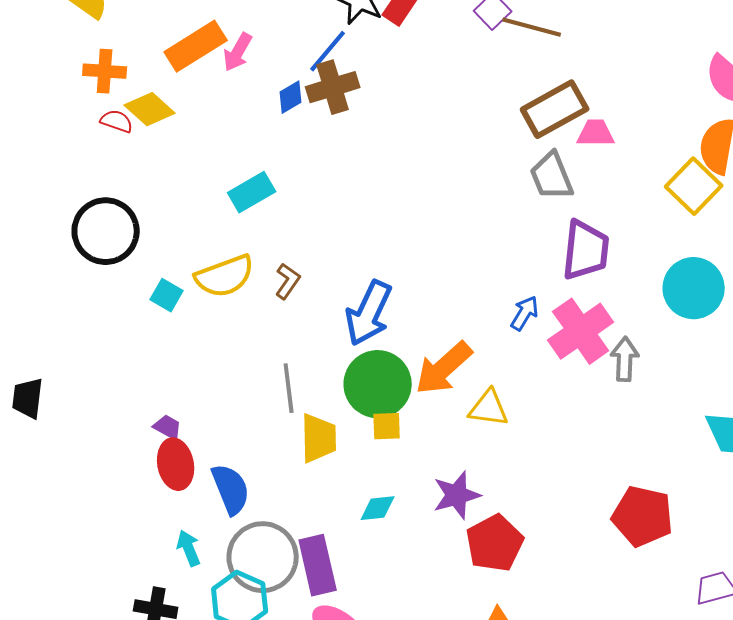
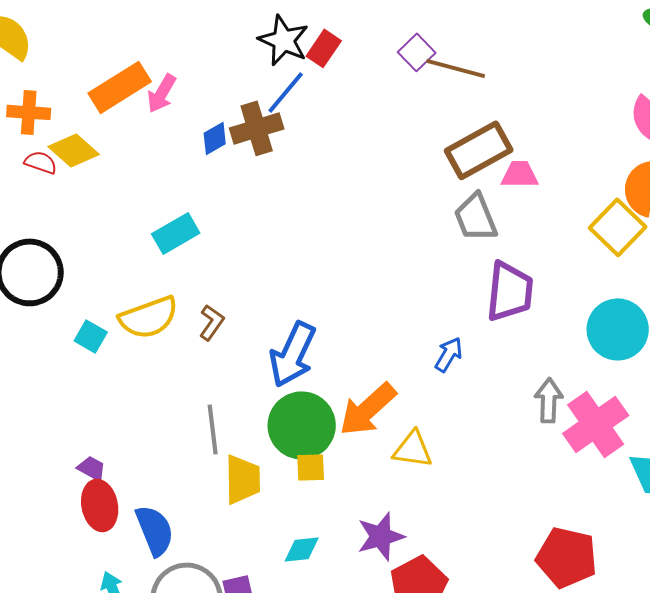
blue line: (328, 51) -> (286, 92), moved
pink cross: (581, 331) -> (596, 424), moved

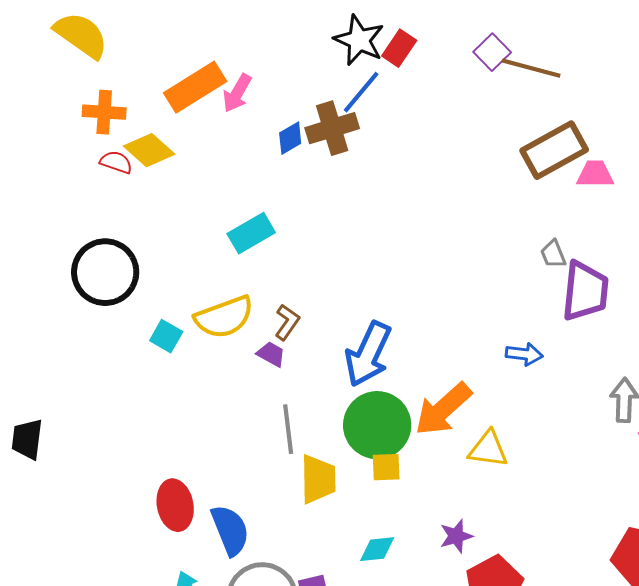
gray trapezoid: (476, 217) -> (553, 254), moved, size x0.6
blue arrow: (449, 354) -> (524, 354), turned 66
purple trapezoid: (92, 468) -> (271, 354), moved
purple star: (381, 536) -> (456, 536), size x0.7

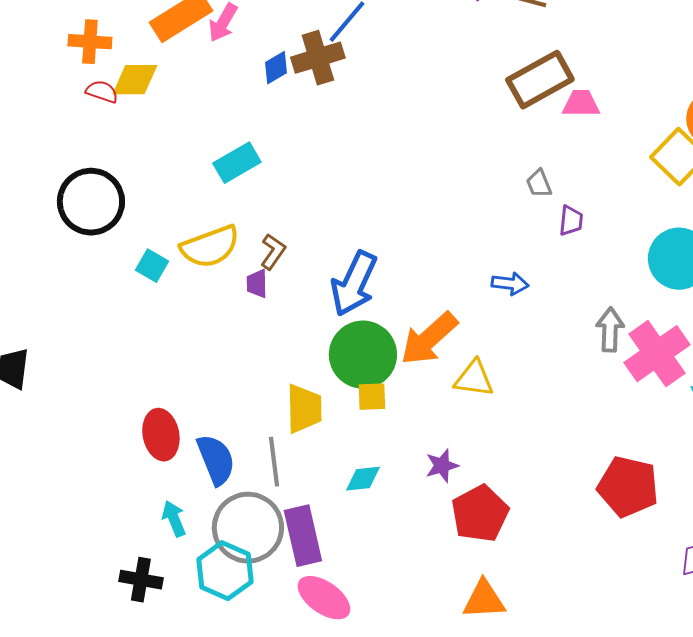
yellow diamond: (149, 150) -> (135, 80), turned -42
purple trapezoid: (585, 291) -> (571, 221), size x0.5
purple trapezoid: (271, 354) -> (257, 284), turned -120
gray line: (288, 429) -> (274, 462), moved

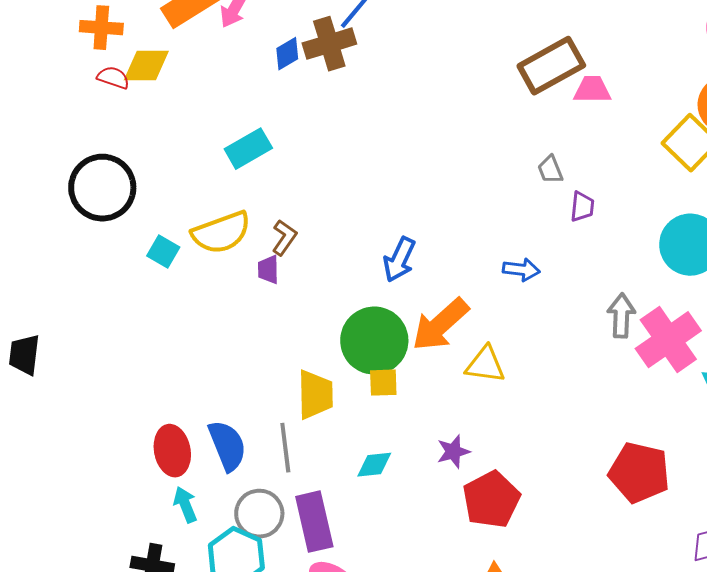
blue arrow: (354, 284) -> (399, 260), moved, size x0.7
red ellipse: (161, 435) -> (172, 451), moved
gray circle: (248, 528) -> (259, 514), size x0.7

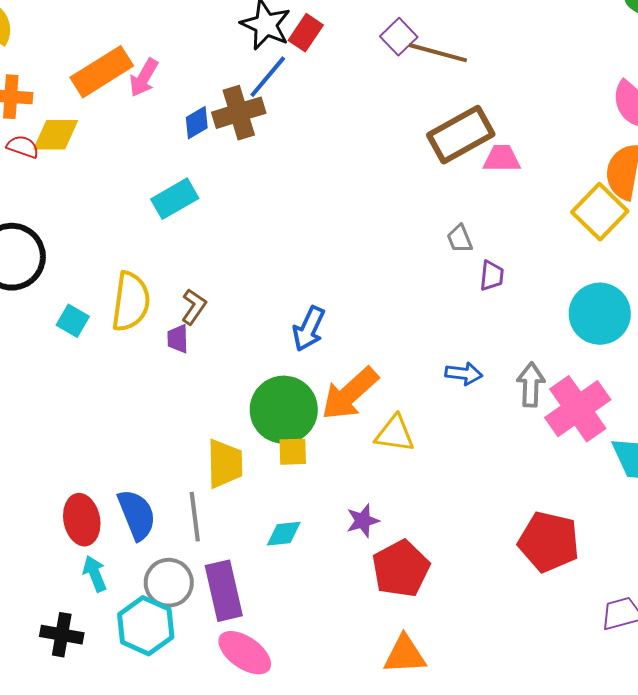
cyan rectangle: (248, 149) -> (175, 199), moved
yellow semicircle: (221, 233) -> (131, 302), turned -62
blue arrow: (521, 270) -> (464, 374), moved

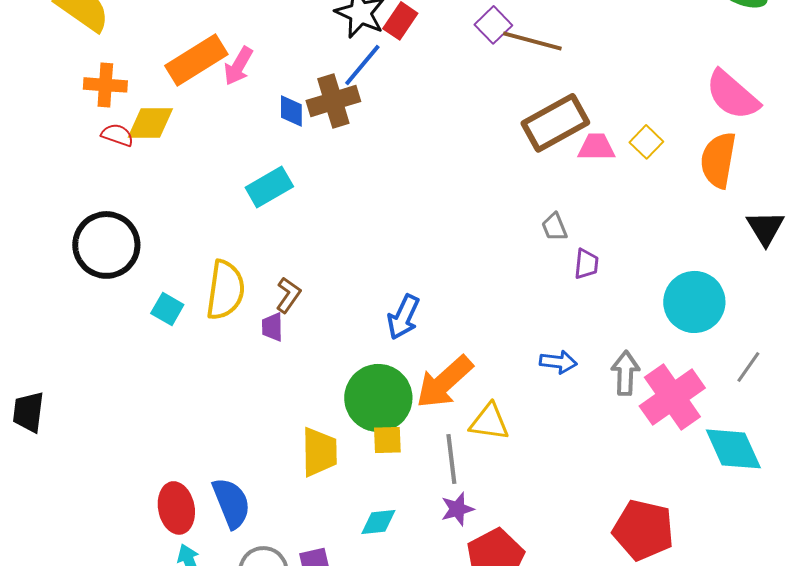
blue diamond: (197, 123) -> (291, 111), turned -60
yellow square: (600, 212) -> (646, 142), moved, size x0.6
gray line: (195, 517) -> (451, 459), moved

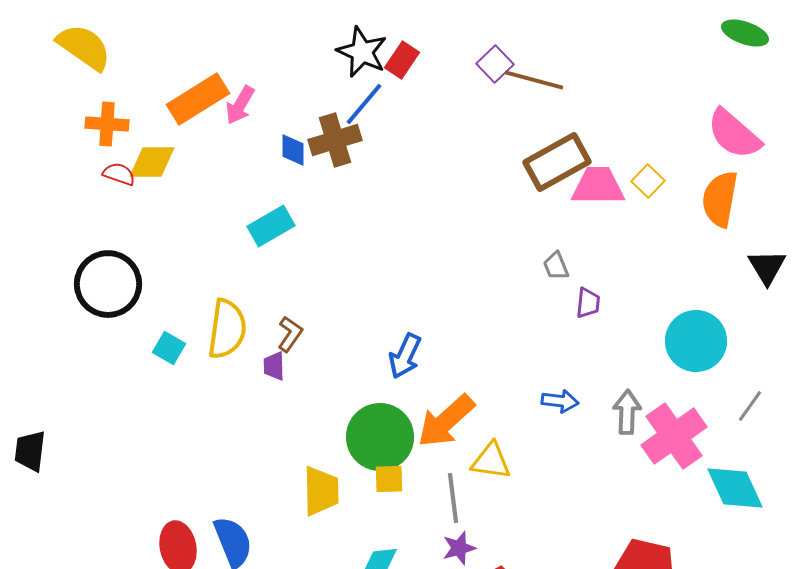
pink trapezoid: (596, 147) -> (598, 186), size x1.4

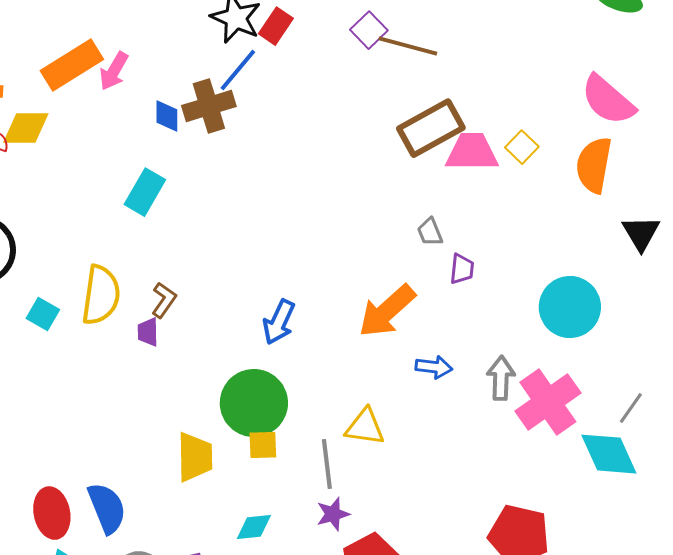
cyan rectangle: (271, 226) -> (145, 192), turned -30
gray line: (750, 406) -> (631, 408), moved
orange arrow: (446, 421) -> (387, 311), moved

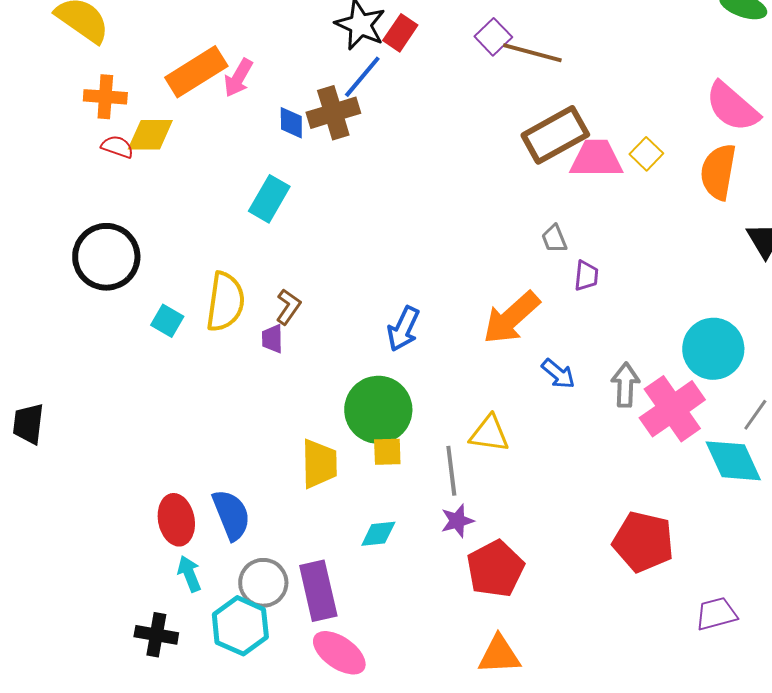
cyan circle: (570, 307) -> (713, 349), moved
blue arrow: (434, 367) -> (558, 374), turned 33

